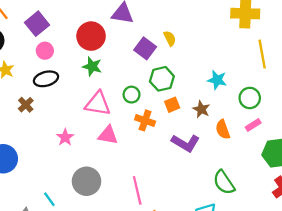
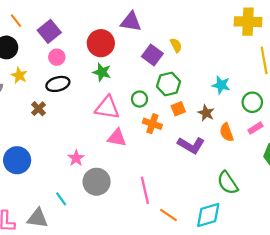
pink star: (65, 137) -> (76, 158), moved

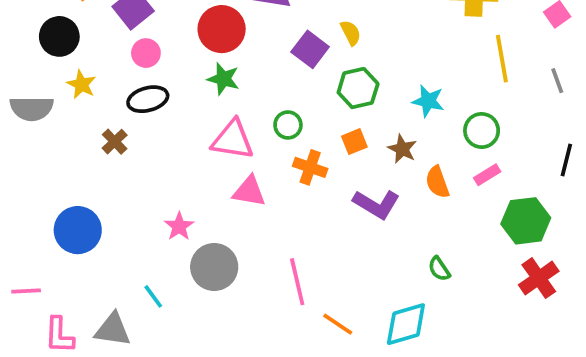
green hexagon: (168, 84) -> (358, 88), moved
green semicircle: (228, 183) -> (439, 269), size x0.6

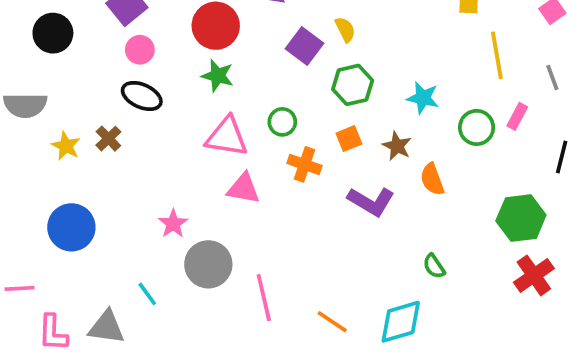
yellow star: (81, 84) -> (66, 146), moved
black ellipse: (148, 99) -> (142, 96), turned 39
pink rectangle: (487, 175) -> (517, 116), moved, turned -30
pink line: (297, 282) -> (264, 298), moved

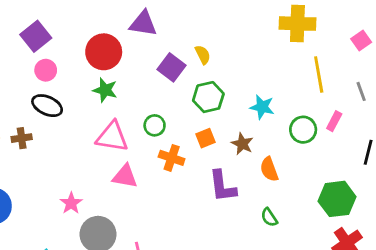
brown cross: (108, 139) -> (22, 138), turned 36
purple L-shape: (371, 201) -> (222, 186), turned 52
green semicircle: (434, 266) -> (269, 217), moved

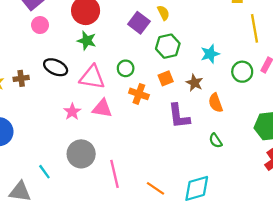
black ellipse: (47, 106) -> (56, 67), moved
cyan star: (262, 107) -> (210, 54), turned -30
pink star: (71, 203) -> (72, 112), moved

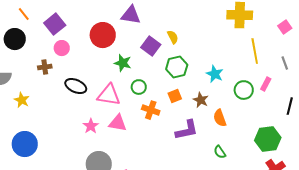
green star: (87, 41) -> (123, 63), moved
cyan star: (210, 54) -> (215, 74), turned -30
brown cross: (21, 78) -> (45, 67), moved
purple L-shape: (179, 116) -> (187, 130), turned -95

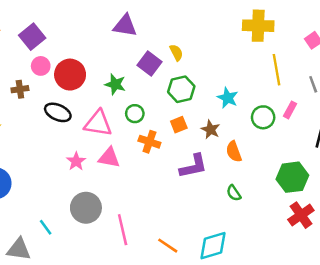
red circle: (103, 35) -> (70, 75), moved

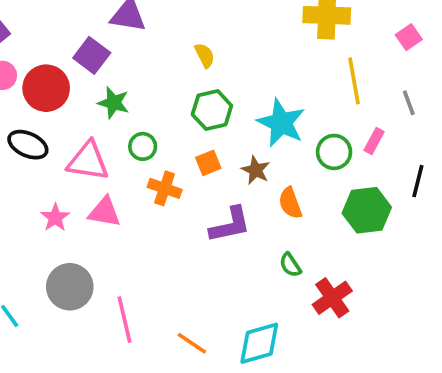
purple square: (149, 64) -> (92, 55), moved
cyan star: (228, 98) -> (281, 123), size x1.5
green hexagon: (292, 177) -> (367, 210), moved
red cross: (301, 215) -> (332, 298), moved

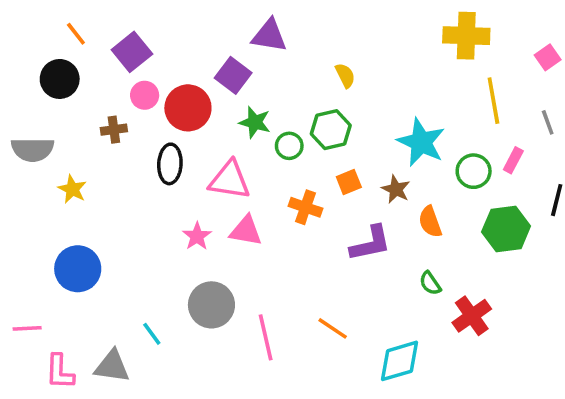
green hexagon: (212, 110) -> (331, 130), moved
black ellipse: (28, 145) -> (170, 164), turned 69
green circle: (143, 146) -> (289, 146), moved
orange line: (192, 343) -> (333, 328), moved

